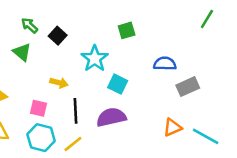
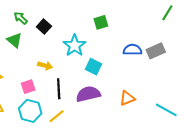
gray rectangle: (188, 87) -> (156, 51), moved
pink square: (39, 108) -> (28, 87), turned -32
orange triangle: (172, 127) -> (127, 98), moved

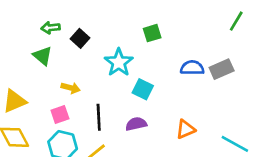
green arrow: (21, 18) -> (51, 28), turned -48
yellow arrow: (45, 66) -> (71, 88), moved
purple semicircle: (88, 94) -> (136, 124), size x0.7

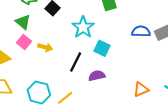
pink square: (60, 115) -> (24, 42), moved, turned -32
black line: (99, 117) -> (76, 62), moved, turned 30
orange triangle: (186, 129) -> (141, 89), moved

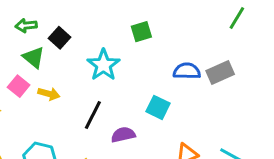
green triangle: (23, 22) -> (34, 57), moved
cyan square: (102, 48) -> (158, 107), moved

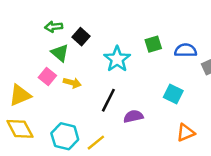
green square: (141, 32) -> (153, 44), moved
blue semicircle: (187, 71) -> (186, 50), moved
cyan square: (158, 107) -> (173, 94), moved

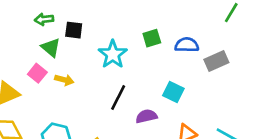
black square: (81, 37) -> (74, 30), turned -35
black line: (108, 100) -> (118, 97), moved
purple semicircle: (133, 116) -> (146, 116), moved

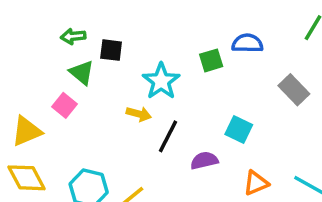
blue semicircle: (187, 45) -> (247, 43), moved
gray rectangle: (216, 61) -> (294, 90), turned 70
yellow arrow: (64, 80) -> (139, 114), moved

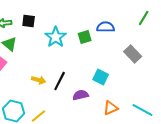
black square: (111, 50) -> (29, 21), moved
cyan star: (161, 81) -> (56, 37), moved
yellow arrow: (139, 114) -> (39, 80), moved

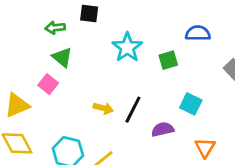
black square: (29, 21) -> (89, 13), moved
green square: (85, 37) -> (168, 60), moved
orange triangle: (111, 108) -> (205, 148), turned -35

